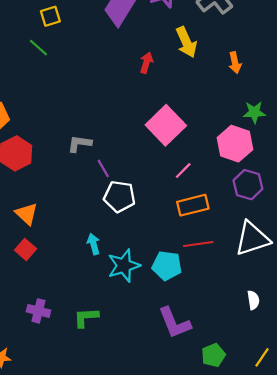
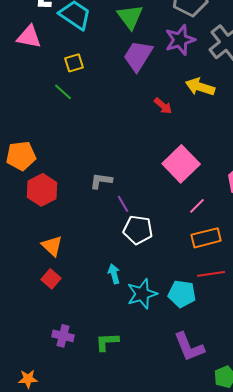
yellow arrow: (186, 42) -> (200, 87), turned 132
red arrow: (146, 63) -> (163, 106), turned 114

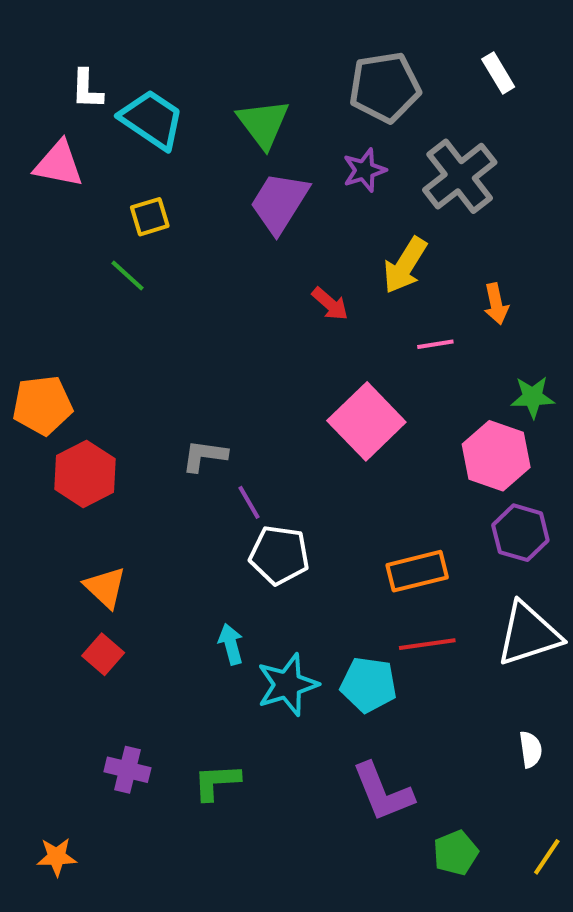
purple star: (180, 40) -> (364, 170), size x0.7
yellow arrow: (200, 87) -> (405, 265), turned -76
pink line: (197, 206) -> (435, 344), moved, turned 36

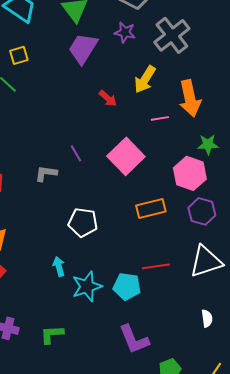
purple star: (364, 170) -> (125, 32), turned 30
orange arrow: (496, 304) -> (190, 98), size x1.8
purple line: (249, 502) -> (76, 153), moved
orange rectangle: (417, 571) -> (151, 208), moved

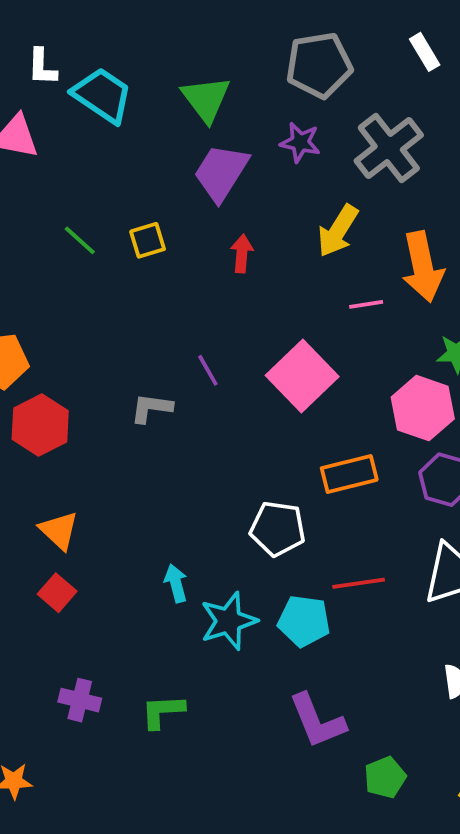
yellow square: (19, 55) -> (148, 240), moved
red arrow: (108, 98) -> (242, 254), moved, turned -126
white pentagon: (83, 222) -> (278, 529), moved

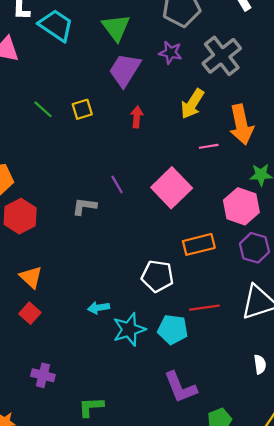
cyan arrow: (176, 583) -> (99, 308), turned -84
green L-shape: (163, 711) -> (91, 407), moved

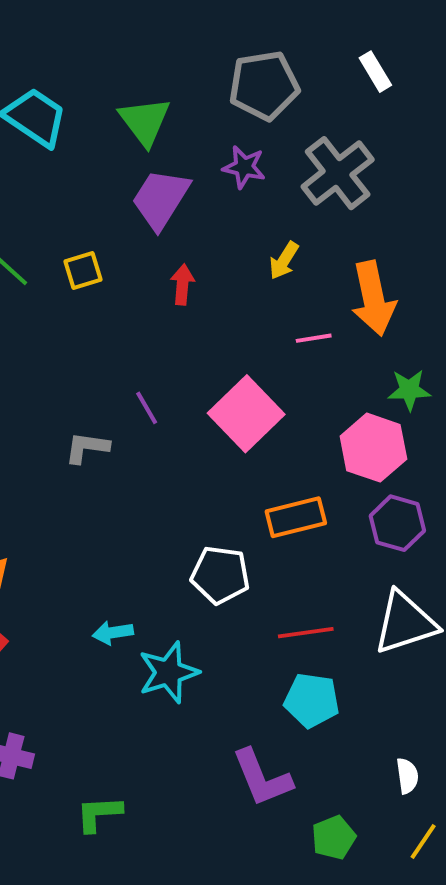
yellow arrow: (192, 104) -> (284, 261), size x0.7
cyan pentagon: (173, 329) -> (312, 700), moved
white semicircle: (260, 364) -> (407, 776), moved

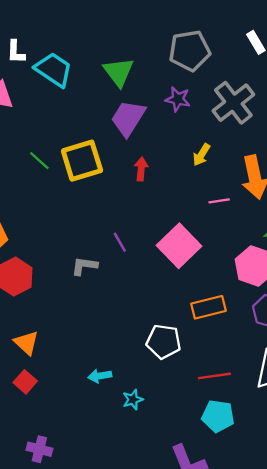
yellow square: (83, 271) -> (82, 161), size x1.8
cyan star: (169, 672) -> (133, 400), size x0.6

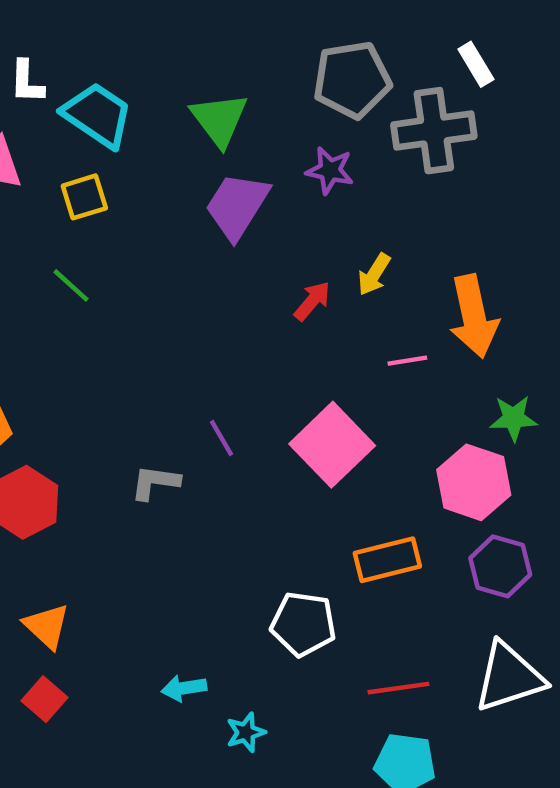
gray cross: (233, 103) -> (434, 131), moved, turned 30
yellow square: (82, 161) -> (84, 197), moved, size x0.6
red arrow: (141, 169) -> (312, 301), moved, turned 35

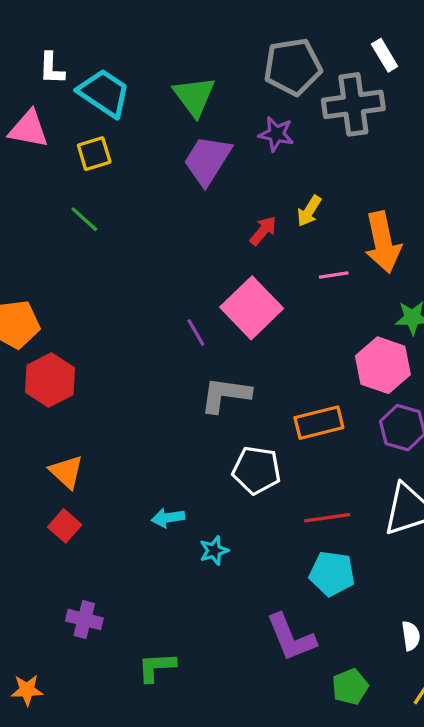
pink square: (332, 445) -> (252, 308), moved
gray L-shape: (155, 482) -> (225, 395), moved, size x1.4

